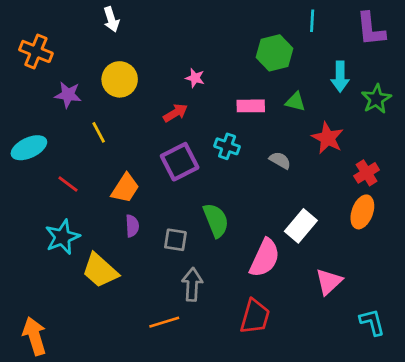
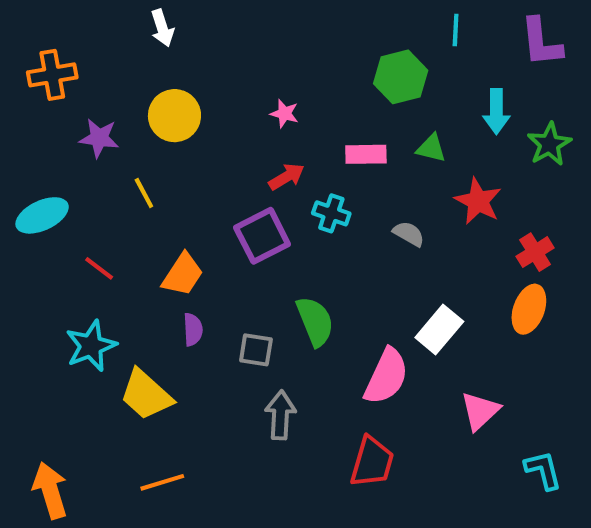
orange cross: (36, 51) -> (52, 75), turned -32
red arrow: (175, 113) -> (287, 177), moved
orange line: (164, 322) -> (162, 482), moved

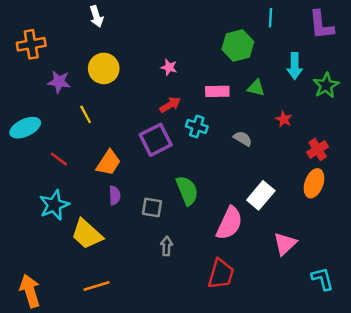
red star: (478, 201) -> (284, 119), size x0.6
gray arrow: (280, 415) -> (167, 246), size x0.7

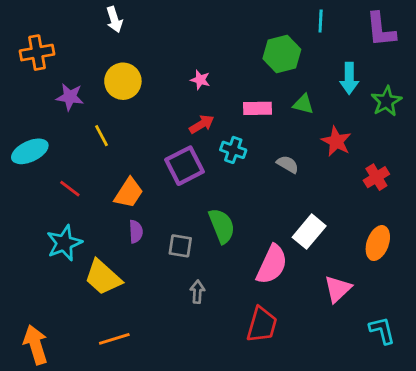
red star: (284, 119) -> (336, 141), size x1.5
orange ellipse: (314, 183) -> (378, 243), moved

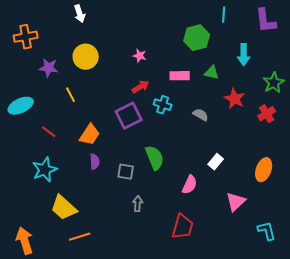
green star: (386, 101) -> (274, 83), moved
red cross: (376, 177) -> (267, 114), moved
white rectangle: (309, 232) -> (216, 162), size x0.7
pink semicircle: (272, 264) -> (190, 185), size x0.7
yellow trapezoid: (103, 277) -> (64, 208), moved

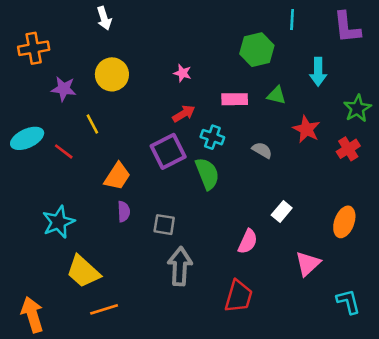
red line: (49, 132) -> (64, 151), moved
green semicircle: (155, 158) -> (207, 174), moved
gray arrow: (138, 204) -> (180, 266), size x1.8

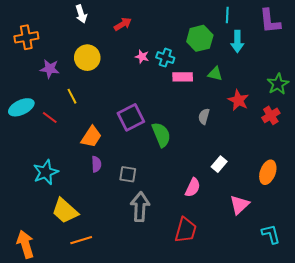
cyan arrow: (318, 72) -> (237, 41), moved
red arrow: (184, 114) -> (123, 24), moved
cyan cross: (212, 137) -> (165, 58), moved
gray semicircle: (262, 150) -> (204, 116), turned -105

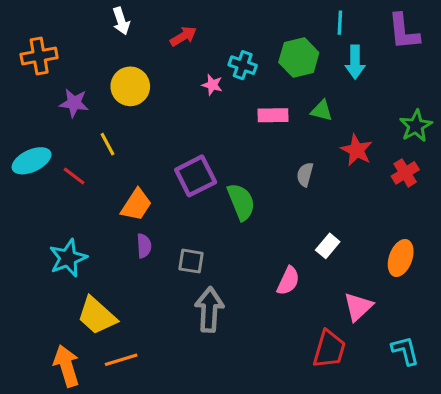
cyan cross: (165, 58) -> (243, 65), moved
red trapezoid: (186, 230) -> (329, 349), moved
orange arrow: (25, 244) -> (66, 366), moved

